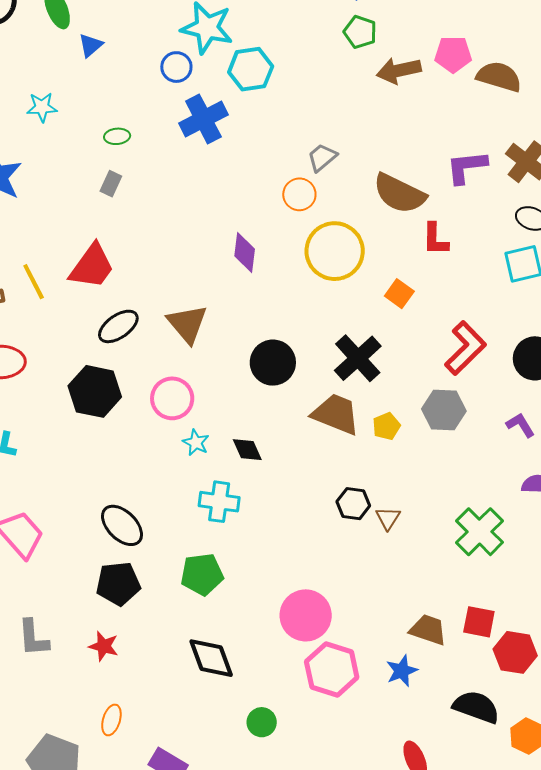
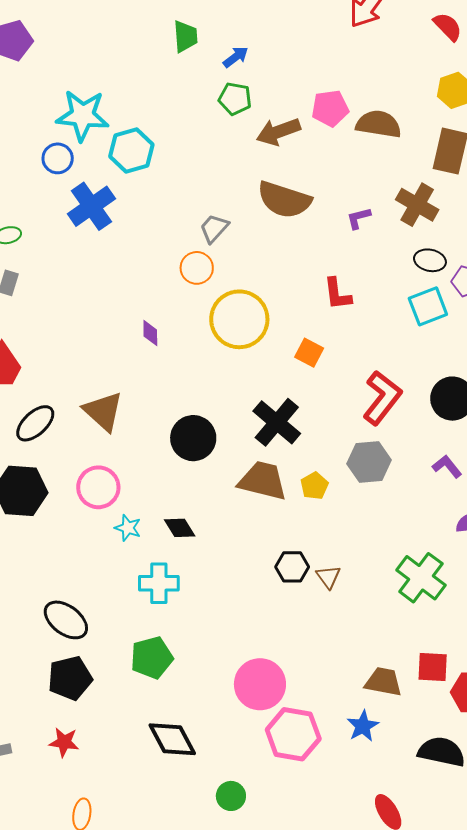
purple L-shape: (466, 167) -> (359, 218), size x0.6
brown semicircle: (399, 194) -> (284, 200), moved
purple diamond: (245, 253) -> (150, 333), size x0.7

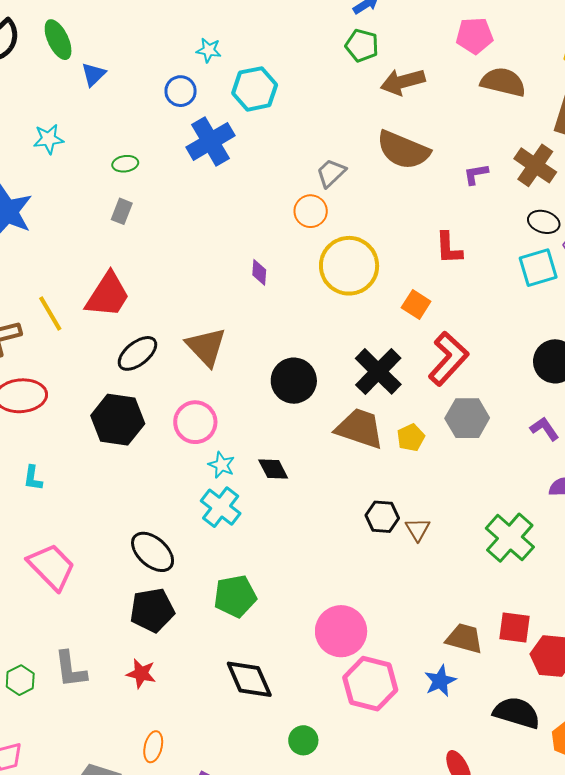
pink pentagon: (330, 108) -> (475, 36), moved
cyan star: (83, 115) -> (209, 50), size x0.5
red L-shape: (382, 398) -> (448, 359), moved
cyan cross: (159, 583) -> (221, 507), moved, turned 33

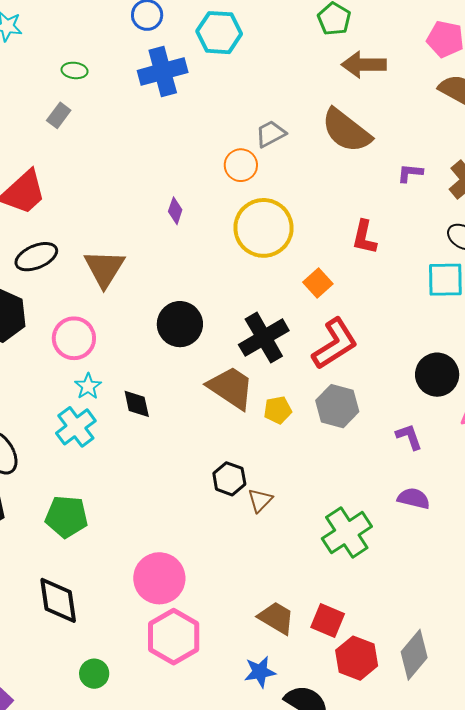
blue star: (440, 681) -> (260, 672), moved

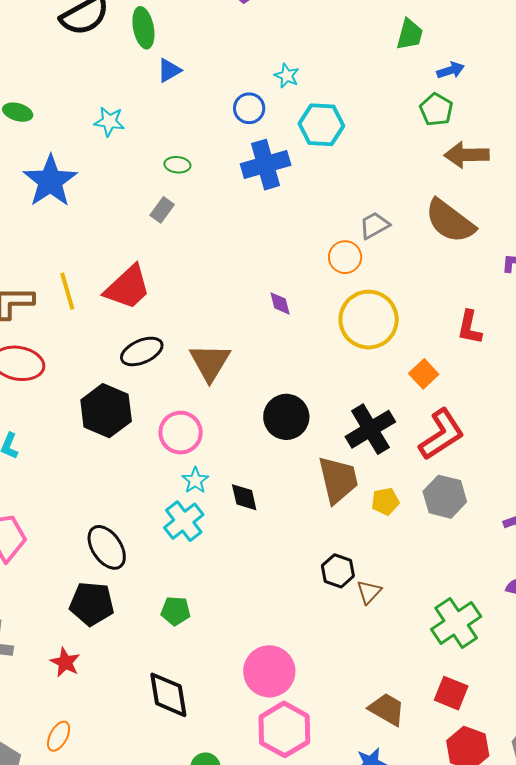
purple diamond: (175, 211) -> (280, 303), turned -32
brown trapezoid: (231, 388) -> (338, 480), turned 44
green pentagon: (66, 517) -> (176, 611), size x0.7
red square: (328, 621) -> (451, 693), moved

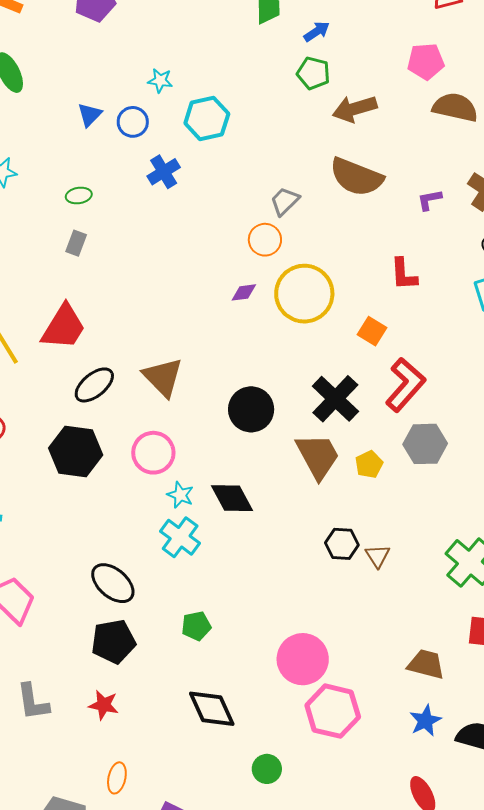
blue triangle: (169, 70) -> (90, 115), moved
blue cross: (266, 165) -> (164, 172), size x0.7
purple diamond: (280, 303) -> (244, 292), moved, turned -68
black diamond: (244, 497) -> (232, 498), size x1.4

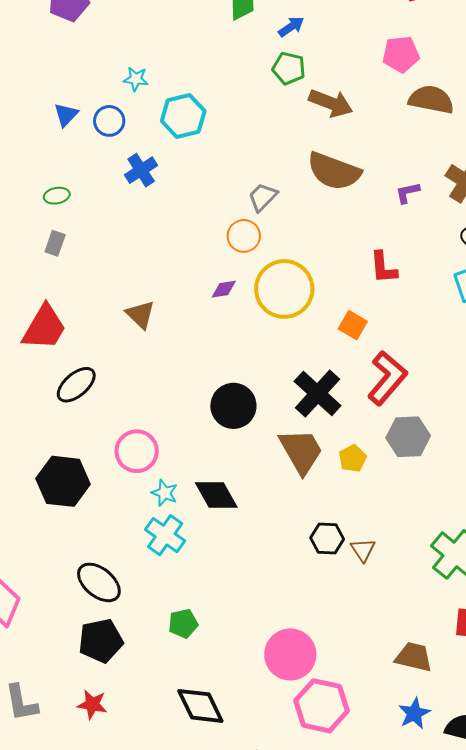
brown arrow: (355, 109) -> (331, 103), turned -141
brown triangle: (163, 377) -> (140, 314), moved, size x0.7
black hexagon: (76, 451) -> (63, 481), moved

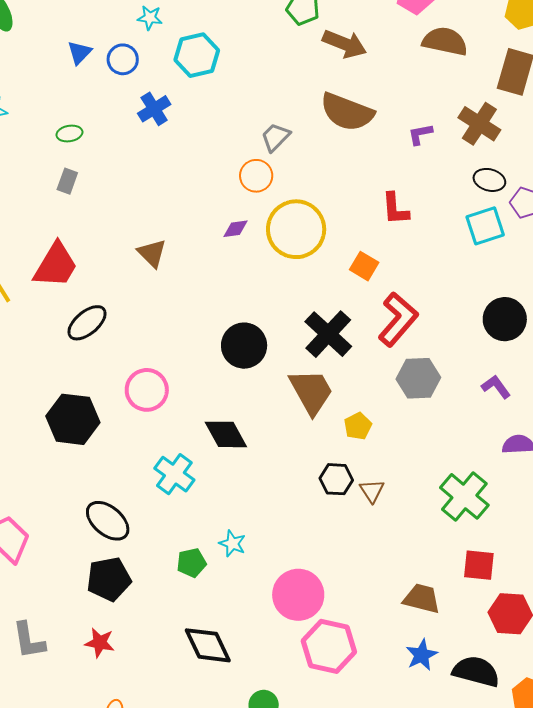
yellow pentagon: (353, 458) -> (358, 426), moved
cyan star: (165, 493) -> (232, 544), moved

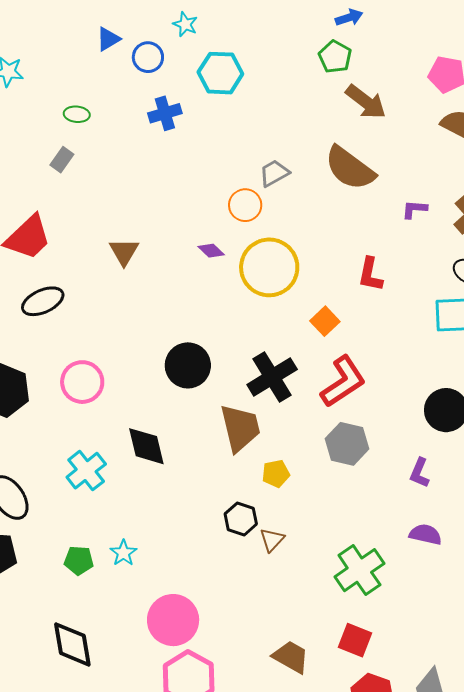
purple diamond: (236, 229) -> (211, 251), turned 36
purple L-shape: (496, 387) -> (419, 473), turned -136

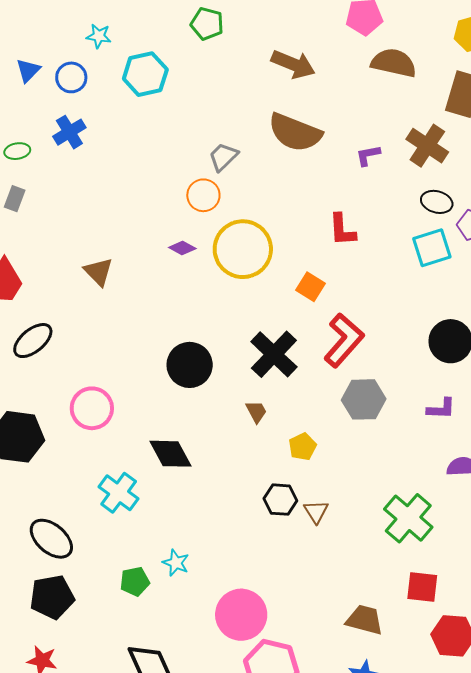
green pentagon: (335, 57) -> (207, 24), moved
blue cross: (165, 113) -> (69, 132), moved
brown trapezoid: (240, 428) -> (256, 412), size x0.5
purple L-shape: (419, 473) -> (441, 409), turned -96

